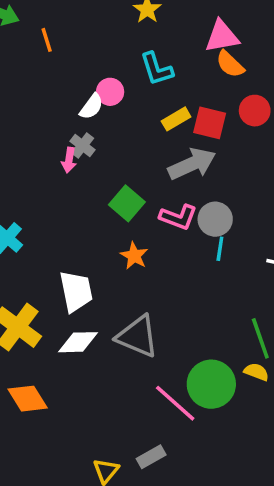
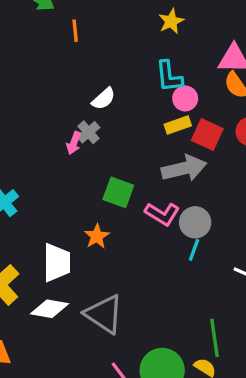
pink circle: (110, 92) -> (185, 98), moved
green square: (127, 203) -> (118, 192), turned -32
orange star: (134, 256) -> (97, 236), moved

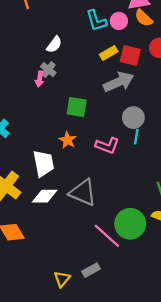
pink circle: (185, 98) -> (119, 21), moved
pink L-shape: (162, 214) -> (107, 146), moved

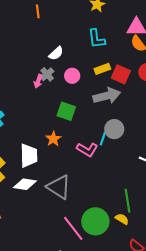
pink circle: (119, 21) -> (72, 76), moved
cyan line: (136, 137) -> (103, 139), moved

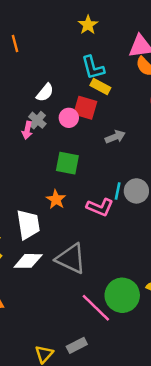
yellow rectangle: (102, 69) -> (100, 86), moved, turned 56
red square: (121, 74) -> (85, 108), moved
gray arrow: (107, 96) -> (115, 137), size x0.6
gray circle: (114, 129) -> (136, 191), moved

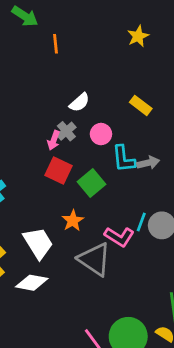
cyan L-shape: (93, 68) -> (124, 159), moved
red square: (85, 108) -> (59, 171), moved
green square: (67, 163) -> (92, 183), turned 30
white trapezoid: (28, 225) -> (38, 243), turned -32
gray triangle: (71, 259) -> (95, 259), moved

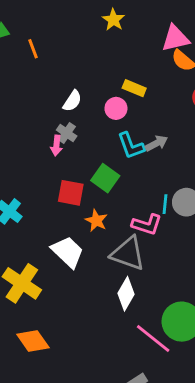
pink circle: (101, 134) -> (116, 108), moved
red square: (59, 171) -> (71, 193), moved
white diamond: (32, 283) -> (126, 294), moved, turned -56

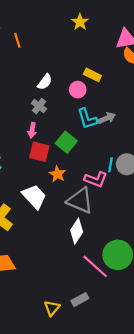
pink arrow: (56, 145) -> (32, 130), moved

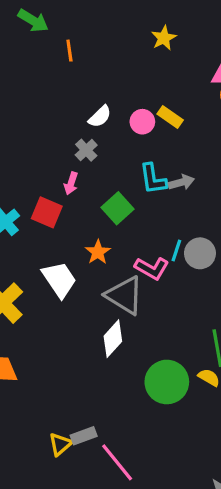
pink circle: (78, 90) -> (142, 122), moved
red square: (39, 152) -> (47, 212), moved
pink line: (95, 266) -> (117, 462), moved
gray rectangle: (80, 300) -> (84, 436), moved

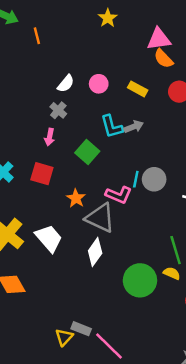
yellow rectangle: (170, 117) -> (138, 89), moved
red square: (47, 212) -> (42, 174), moved
orange star: (98, 252) -> (76, 198), moved
white trapezoid: (59, 279) -> (49, 238), moved
gray rectangle: (84, 436) -> (81, 329), turned 48

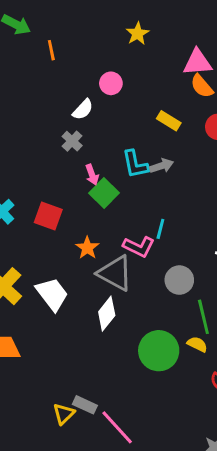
pink circle: (99, 84) -> (111, 83), moved
pink arrow: (50, 137) -> (92, 175), moved, turned -35
gray circle: (154, 179) -> (179, 280), moved

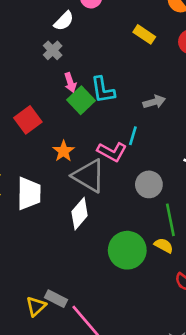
cyan L-shape: (135, 164) -> (103, 90), moved
gray arrow: (162, 166) -> (154, 102), moved
red square: (48, 216) -> (28, 120), turned 32
white trapezoid: (52, 294) -> (29, 193), turned 36

